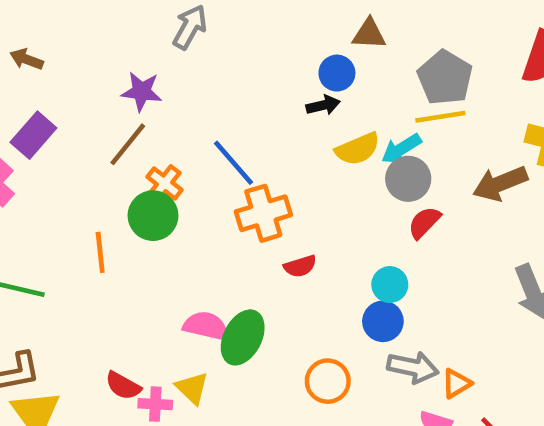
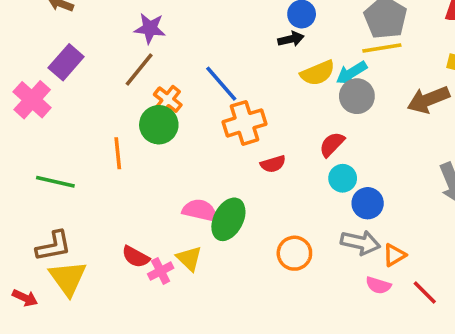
red semicircle: (424, 222) -> (332, 144), moved
blue circle: (383, 321) -> (368, 203), moved
pink cross: (155, 404) -> (161, 271), turned -30

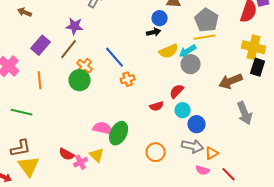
purple rectangle: (66, 62) -> (41, 45), moved
brown arrow: (428, 100) -> (231, 81), moved
orange cross: (244, 123) -> (128, 79), size x0.6
orange line: (118, 153) -> (40, 80), moved
red semicircle: (273, 164) -> (157, 106), moved

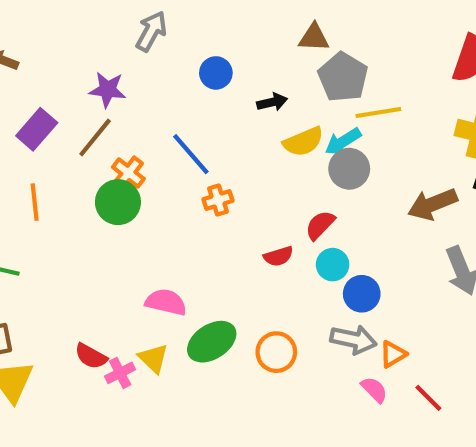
blue circle: (160, 18) -> (216, 73), moved
gray pentagon: (207, 20) -> (343, 77), moved
green ellipse: (119, 133) -> (212, 342), moved, turned 30
pink semicircle: (203, 170) -> (374, 390), turned -152

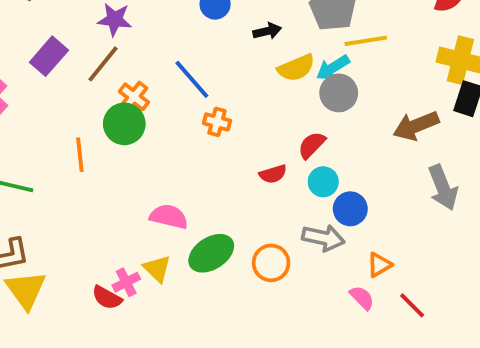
orange cross: (218, 200) -> (217, 122), turned 32
orange line: (35, 202) -> (80, 155), moved
gray arrow: (353, 340) -> (323, 238), moved
red semicircle: (91, 356) -> (107, 298), moved

